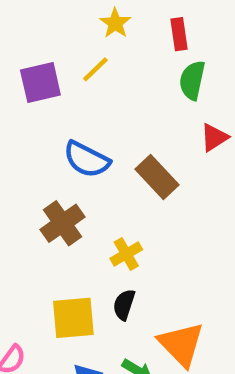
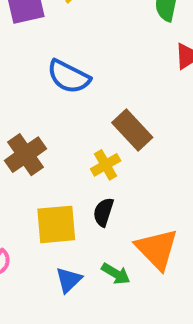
brown rectangle: (157, 177) -> (132, 130), moved
brown cross: (62, 223) -> (25, 155), moved

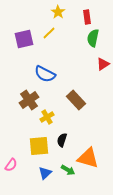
brown cross: (25, 155) -> (29, 100), moved
yellow cross: (106, 165) -> (47, 117), moved
orange triangle: (157, 249) -> (88, 158), turned -30

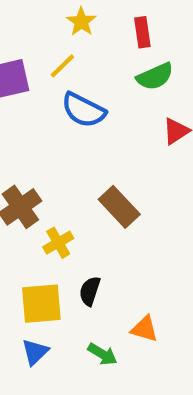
green semicircle: (93, 38) -> (155, 76), turned -126
blue semicircle: (45, 74) -> (83, 110), moved
orange triangle: (88, 158) -> (144, 329), size x0.6
blue triangle: (45, 173) -> (35, 352), moved

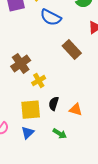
brown rectangle: (119, 207) -> (72, 49), moved
orange triangle: (144, 329) -> (76, 110), moved

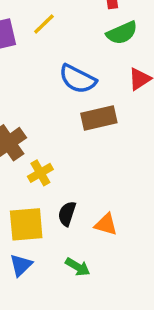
blue semicircle: (51, 17) -> (78, 79), moved
brown rectangle: (72, 49) -> (99, 118), turned -60

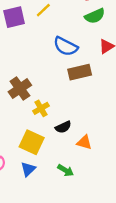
black semicircle: (67, 214) -> (63, 127), moved, turned -133
yellow square: (26, 224) -> (32, 142), turned 30

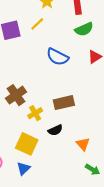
brown rectangle: (80, 72) -> (64, 103), moved
orange triangle: (84, 142) -> (83, 144), moved, turned 32
green arrow: (66, 170) -> (93, 169), moved

